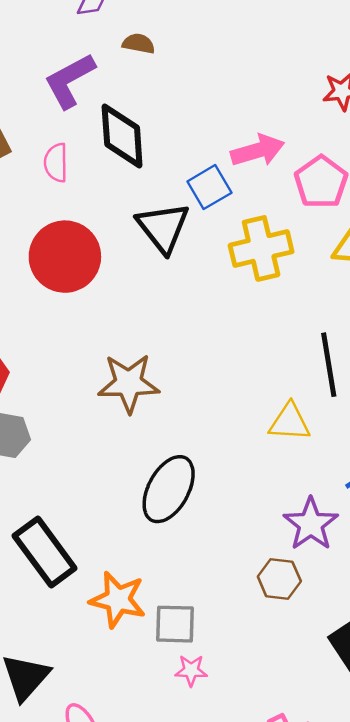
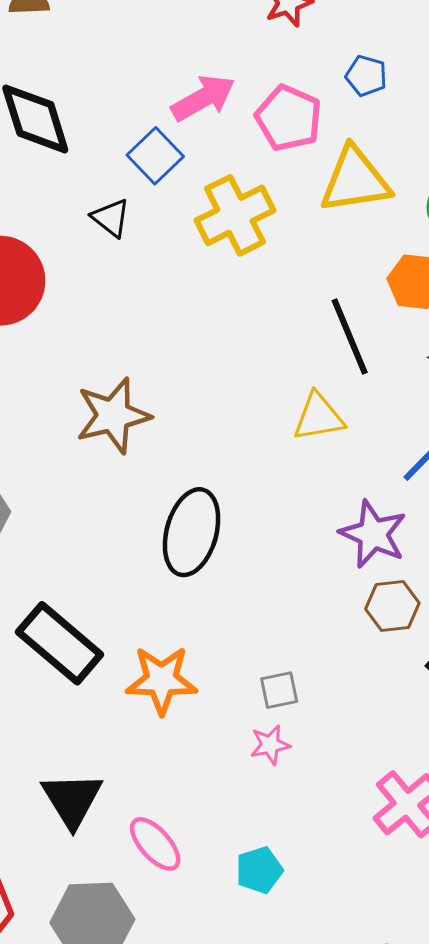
black triangle: (163, 228) -> (111, 218), size x0.6
brown hexagon: (279, 579) -> (392, 606), moved
gray square: (175, 624) -> (279, 690), moved, size x0.7

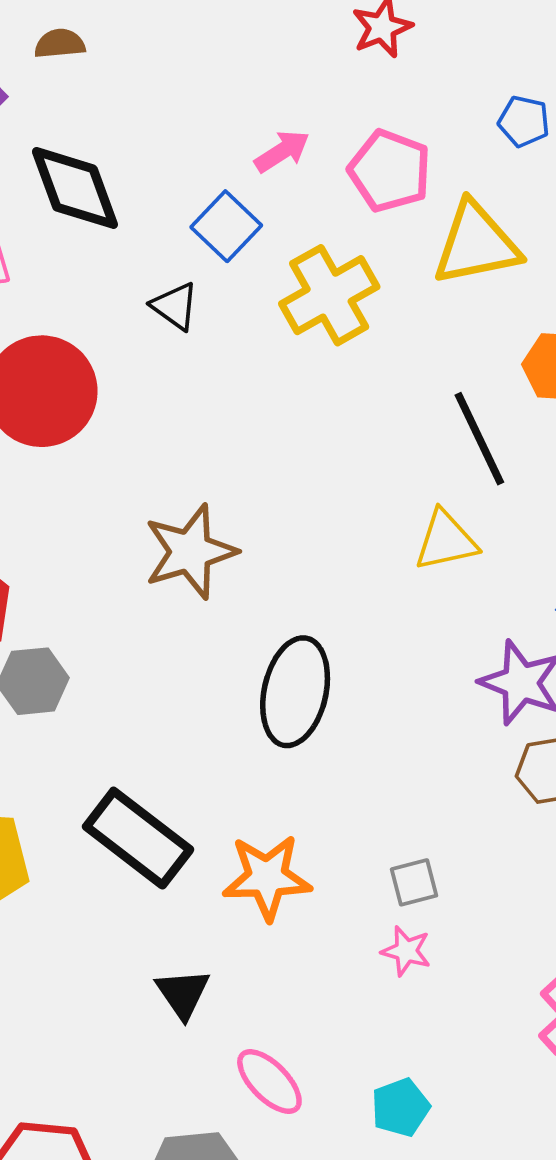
blue pentagon: (366, 76) -> (524, 121), moved
pink arrow: (203, 98) -> (282, 151), size x0.7
pink star: (270, 745) -> (406, 951), turned 30
black triangle: (72, 800) -> (183, 994), moved, size x0.7

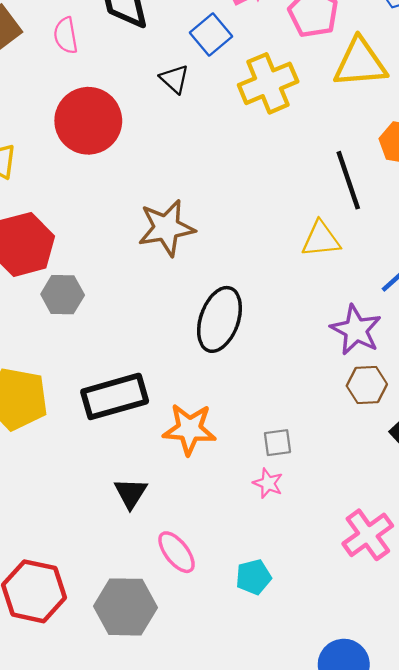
black rectangle: (138, 838) -> (115, 396), turned -60

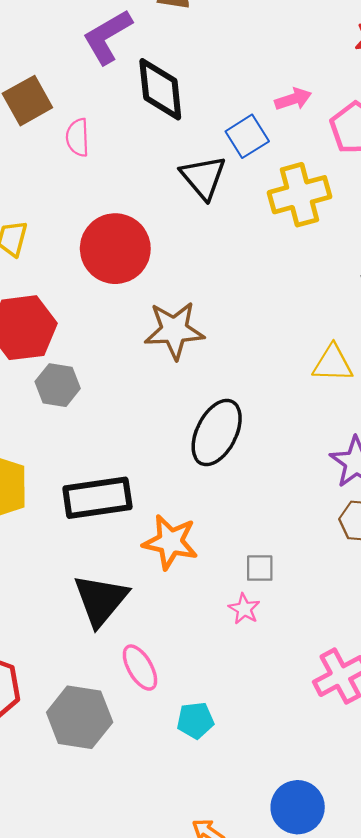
pink semicircle: (66, 35) -> (78, 137), moved
black triangle: (174, 79) -> (203, 177), size x1.5
red circle: (88, 121) -> (115, 249), moved
black triangle: (131, 493) -> (101, 600), size x1.6
cyan pentagon: (253, 577) -> (195, 720), moved

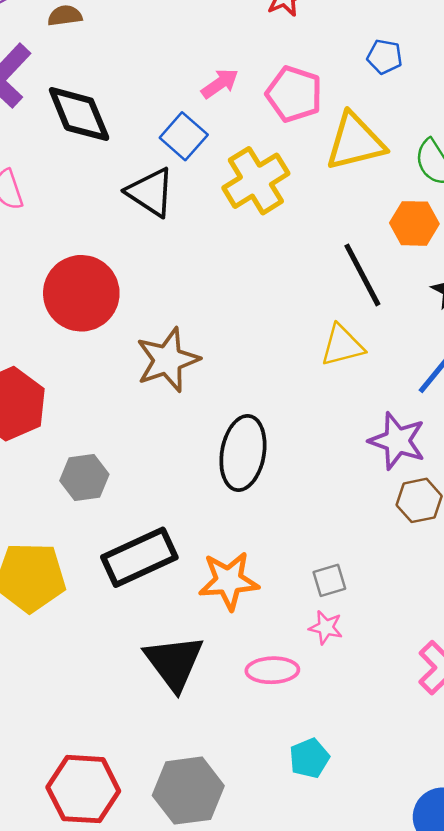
gray hexagon: (58, 385) -> (84, 478), moved
pink ellipse: (140, 668) -> (272, 670), moved, turned -45

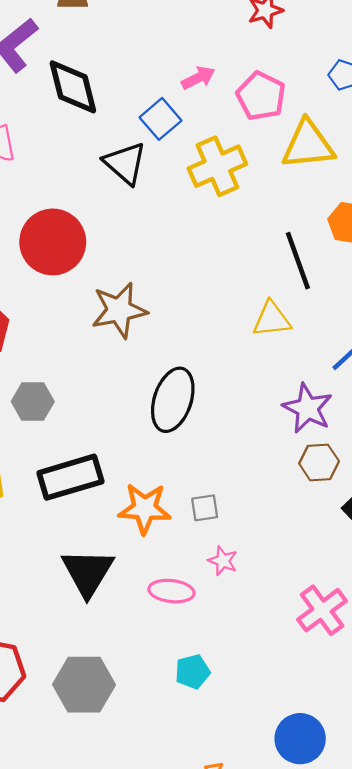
gray square: (329, 580) -> (205, 508), moved

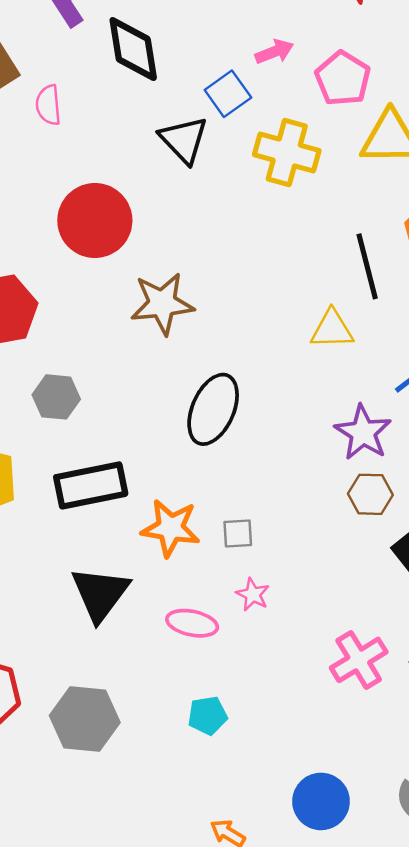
yellow cross: (217, 166) -> (287, 153), turned 34

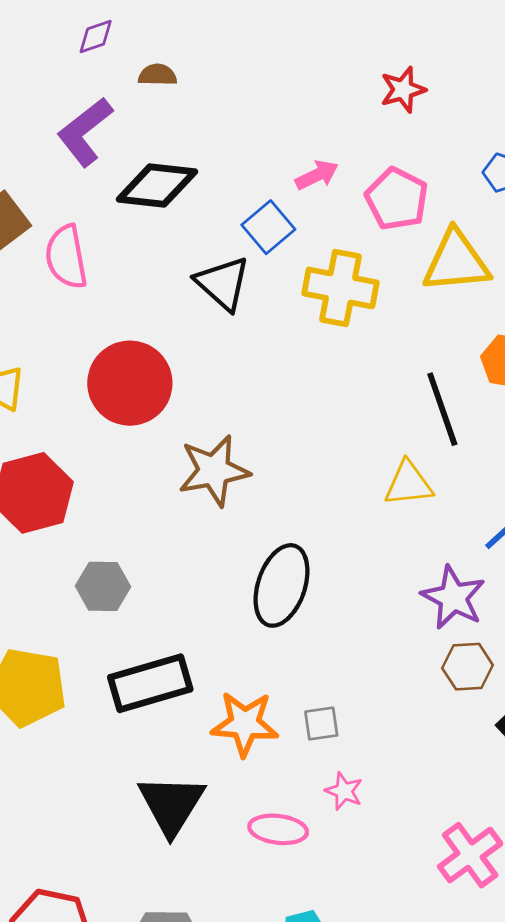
black diamond: (133, 49) -> (157, 186), turned -70
pink semicircle: (48, 105) -> (66, 257), size x1.4

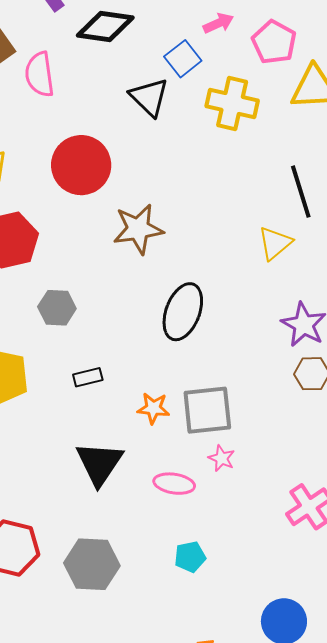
yellow triangle: (408, 484) -> (275, 243), turned -36
black rectangle: (150, 683) -> (88, 377), size x0.5
orange star: (245, 724) -> (153, 408), size x0.7
gray square: (321, 724) -> (207, 410), size x2.0

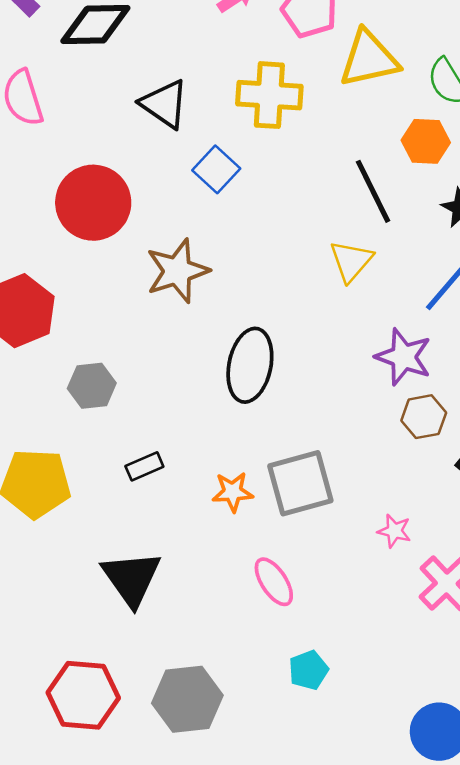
blue square: (183, 59) -> (216, 169), moved
pink star: (222, 458) -> (394, 531), moved
black triangle: (99, 463) -> (131, 578), moved
pink ellipse: (174, 484) -> (274, 582), turned 57

